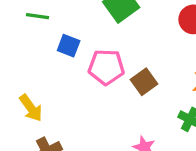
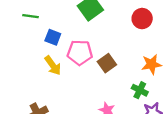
yellow arrow: (31, 108) -> (53, 65), moved

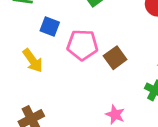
yellow arrow: (53, 65) -> (33, 61), moved

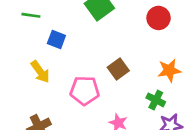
pink pentagon: (82, 45) -> (85, 91), moved

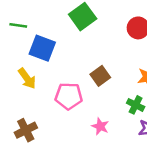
blue square: (56, 39) -> (42, 48), size x1.5

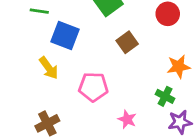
brown square: (100, 76) -> (127, 42), moved

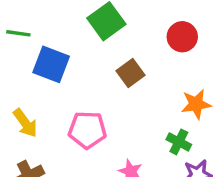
yellow arrow: (49, 68) -> (25, 123), moved

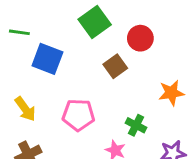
red circle: (182, 37) -> (140, 38), moved
green cross: (179, 142) -> (136, 125), moved

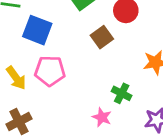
pink pentagon: (78, 115) -> (50, 71), moved

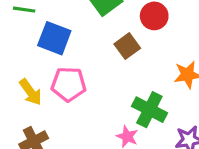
green cross: (122, 93) -> (149, 110), size x1.5

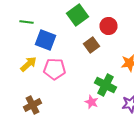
yellow arrow: (30, 92) -> (28, 64), moved, turned -96

